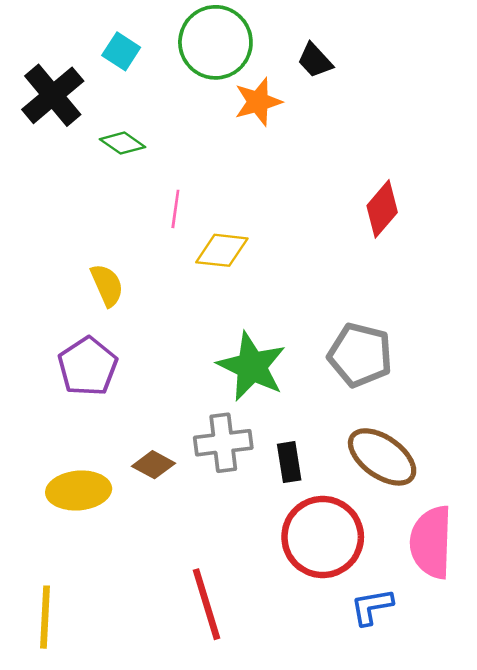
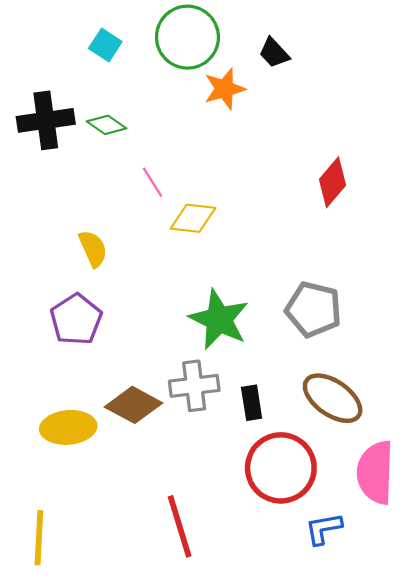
black cross: (53, 95) -> (46, 120), moved, turned 32
pink line: (175, 209) -> (153, 182), turned -40
brown diamond: (153, 465) -> (133, 405), size x1.5

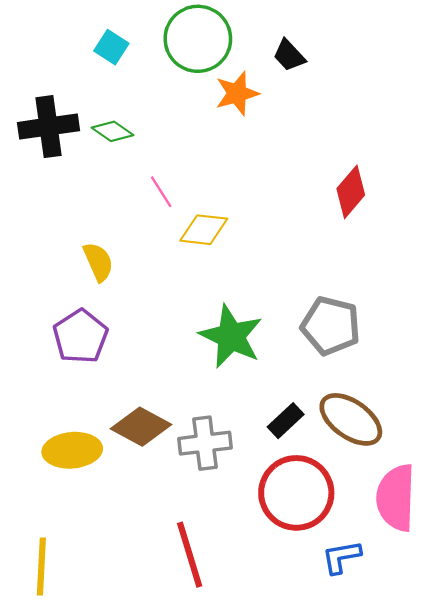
gray cross: (194, 386) -> (205, 443), moved
black rectangle: (252, 403) -> (286, 421), moved, turned 56

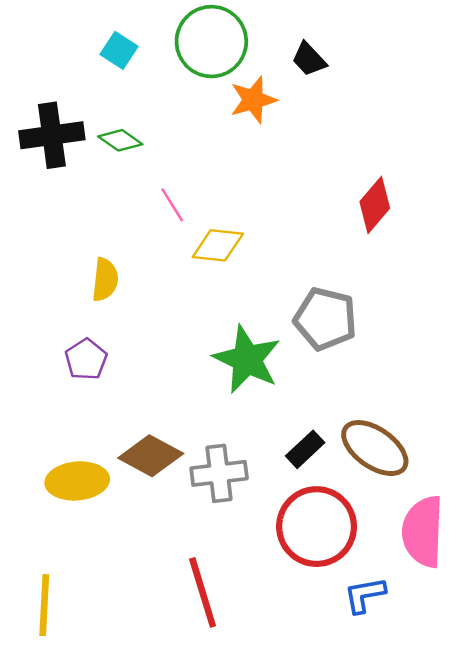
yellow semicircle: (98, 262) -> (105, 280), turned 30
gray pentagon: (331, 326) -> (325, 319), moved
purple pentagon: (80, 336) -> (86, 359), size x0.7

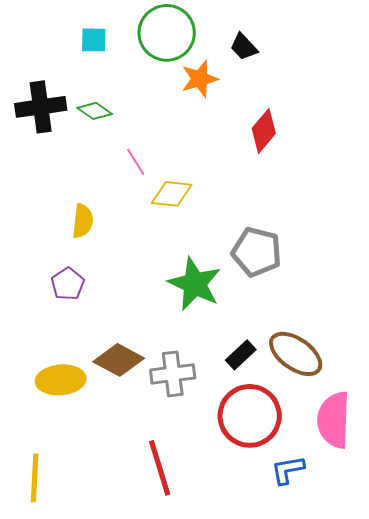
cyan square: (119, 50) -> (94, 40), turned -32
red diamond: (375, 205) -> (264, 131), moved

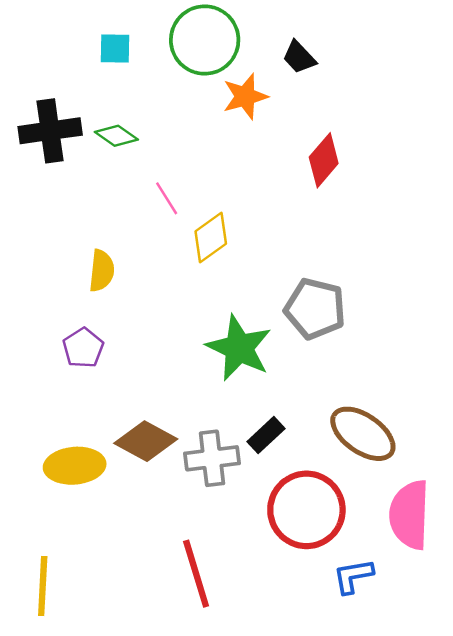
yellow diamond: (172, 194) -> (211, 238), turned -42
black rectangle: (241, 355) -> (266, 435), moved

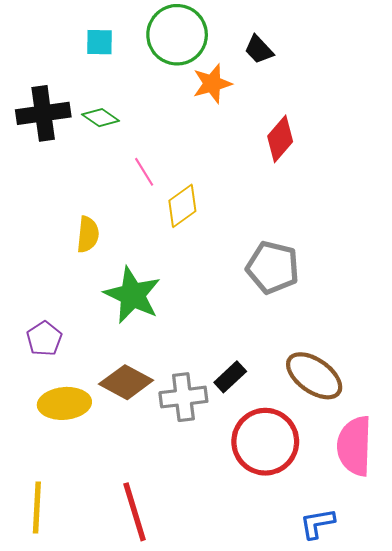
purple pentagon: (83, 348) -> (44, 339), moved
green star: (239, 348) -> (132, 295), moved
red line: (196, 574) -> (135, 512), moved
blue L-shape: (353, 576) -> (317, 523), moved

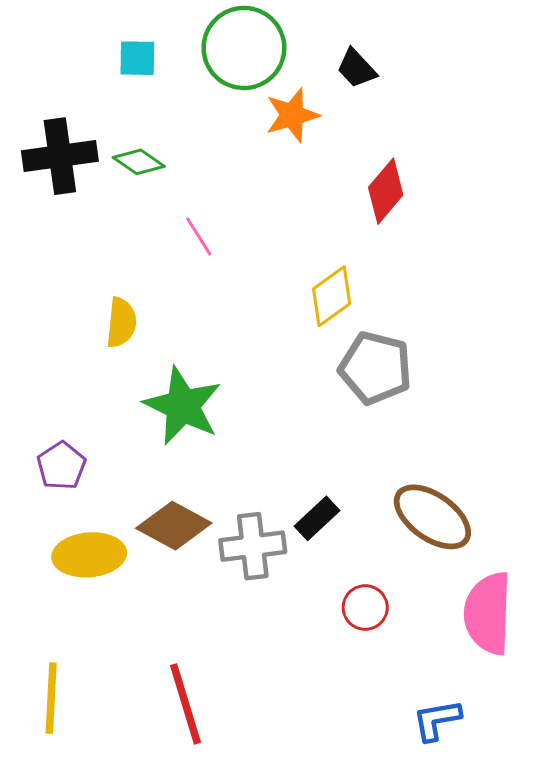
yellow diamond: (182, 206) -> (332, 296), moved
red circle: (265, 442) -> (365, 607), size x0.5

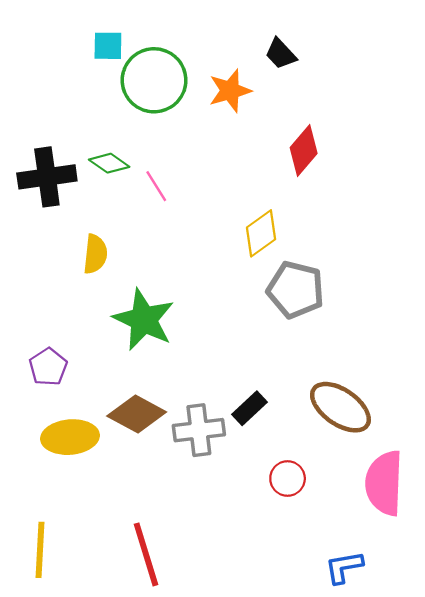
green circle: (244, 48) -> (154, 80), moved
black cross: (60, 156) -> (47, 177), moved
green diamond: (139, 162) -> (109, 163), moved

